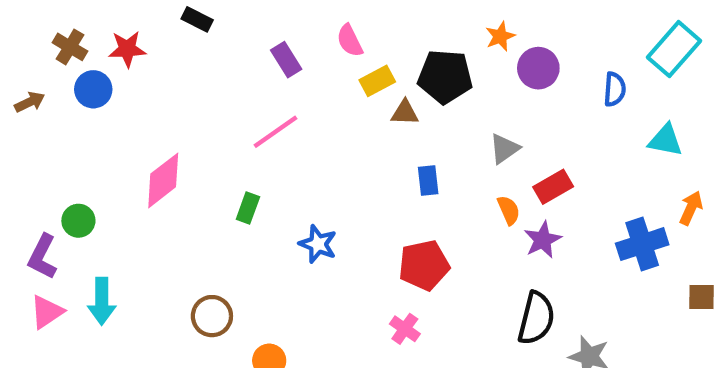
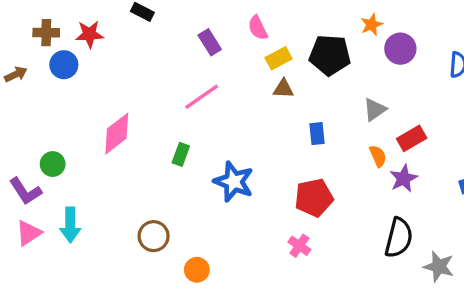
brown cross: (70, 47) -> (46, 33), turned -30
brown triangle: (405, 113) -> (283, 89), moved
blue star: (318, 244) -> (234, 182), size x1.4
purple L-shape: (42, 257) -> (25, 191), turned -60

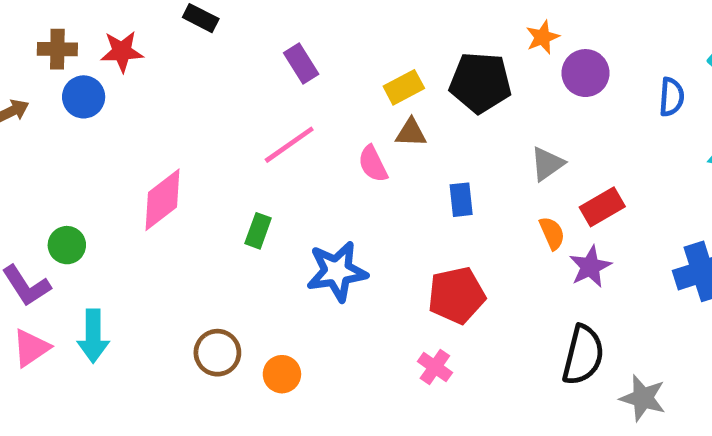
pink semicircle: (258, 28) -> (373, 164), moved
blue star: (234, 182) -> (337, 271), turned -30
orange circle: (197, 270) -> (282, 374), moved

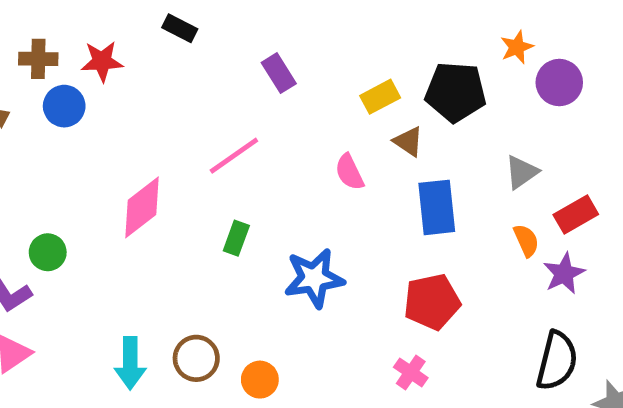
brown triangle: (411, 133) -> (408, 141), moved, turned 32
pink line: (289, 145) -> (234, 156), moved
blue rectangle: (461, 200) -> (437, 207), size x1.6
cyan arrow: (93, 336) -> (130, 363), moved

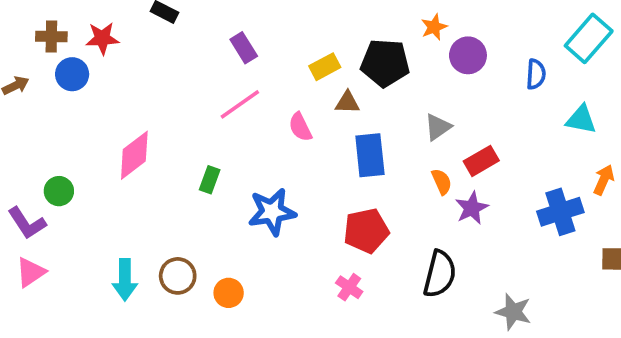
brown triangle: (408, 141) -> (347, 102), turned -32
pink line: (234, 156) -> (240, 104), moved
black semicircle: (557, 361) -> (440, 274), moved

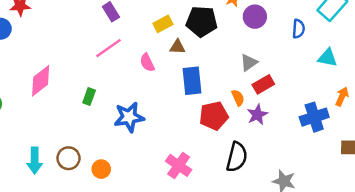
gray triangle: (438, 127) -> (249, 63), moved
red pentagon: (366, 231) -> (214, 116), moved
pink cross: (349, 287) -> (179, 165), size x1.5

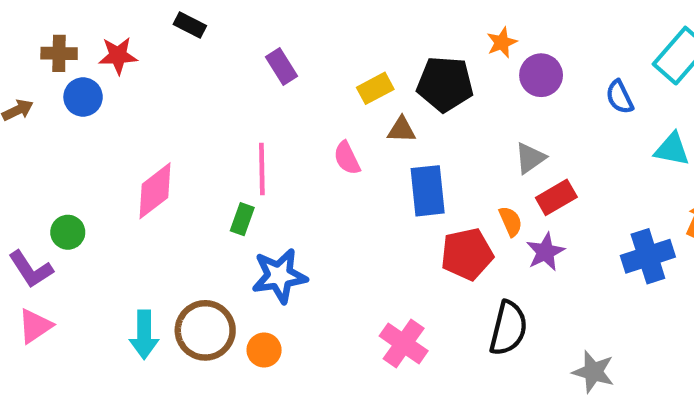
blue semicircle: (298, 29) -> (620, 97), turned 150
pink line: (108, 48) -> (262, 169), moved, turned -56
blue star: (129, 117) -> (279, 276), moved
brown circle: (69, 158) -> (205, 330), size x1.4

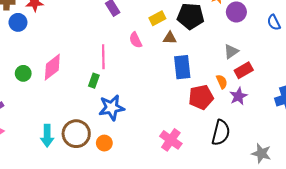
pink semicircle: (347, 158) -> (136, 40), moved
green circle: (68, 232) -> (23, 73), moved

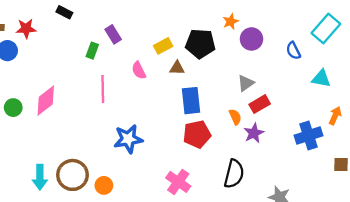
green rectangle: (94, 81) -> (92, 51), moved
red pentagon: (201, 97) -> (197, 134), moved
blue star: (112, 108) -> (128, 139), moved

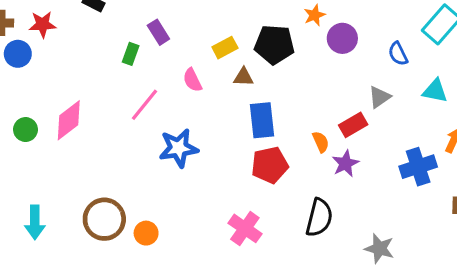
gray triangle: (246, 83) -> (379, 97), moved
pink line: (103, 89) -> (145, 105), turned 40
blue star: (128, 139) -> (179, 148), moved
cyan arrow: (40, 177) -> (35, 222), moved

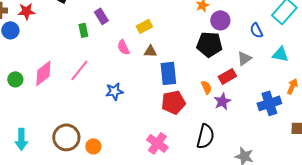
black pentagon: (274, 45) -> (209, 44), moved
green rectangle: (131, 54) -> (83, 30), turned -32
brown triangle: (243, 77) -> (150, 51), moved
pink line: (145, 105) -> (79, 70), moved
blue star: (179, 148) -> (114, 91), size x0.7

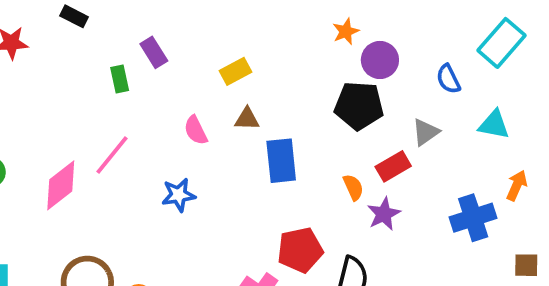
pink semicircle: (123, 47) -> (196, 130), moved
pink diamond: (43, 73) -> (61, 185), moved
red pentagon: (173, 102) -> (300, 250), moved

